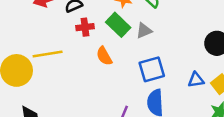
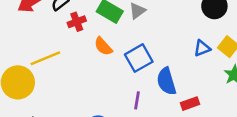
blue square: (152, 69) -> (139, 58), moved

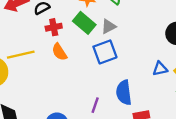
orange semicircle: (103, 46) -> (59, 52), moved
blue square: (139, 58) -> (105, 52), moved

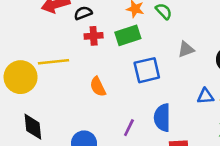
green rectangle: (84, 23) -> (128, 35), turned -65
gray triangle: (109, 26) -> (186, 49), moved
orange semicircle: (59, 52) -> (98, 87), moved

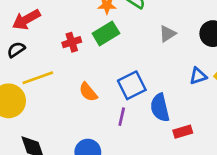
black semicircle: (83, 13) -> (16, 50), moved
blue square: (147, 70) -> (132, 85), moved
purple line: (129, 128) -> (122, 117), moved

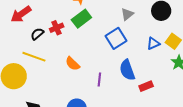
black semicircle: (16, 50) -> (37, 34), moved
yellow line: (38, 78) -> (34, 57), turned 45
blue square: (132, 85) -> (116, 38), moved

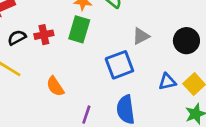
green rectangle: (81, 19) -> (79, 29), turned -48

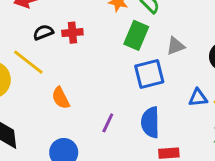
green rectangle: (79, 29) -> (136, 35), moved
orange semicircle: (55, 86) -> (61, 98), moved

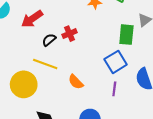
green rectangle: (136, 35) -> (126, 35), moved
blue square: (149, 74) -> (116, 62), moved

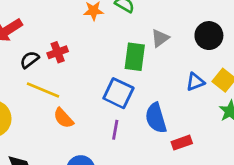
blue square: (116, 62) -> (118, 93), turned -35
yellow line: (45, 64) -> (43, 90), moved

